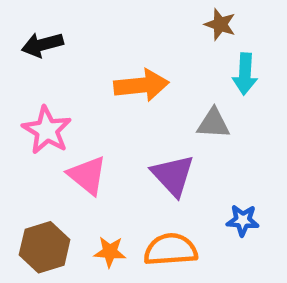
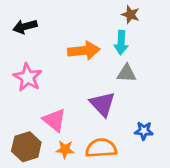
cyan arrow: (245, 74) -> (121, 43), moved
pink triangle: (87, 175) -> (54, 120), moved

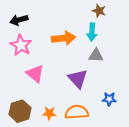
pink star: (28, 77) -> (21, 45), moved
pink triangle: (54, 120) -> (35, 74), moved

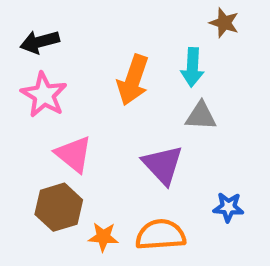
brown star: (99, 11) -> (224, 23), moved
orange arrow: (64, 38) -> (133, 80), turned 115
brown hexagon: (20, 111) -> (59, 207), moved

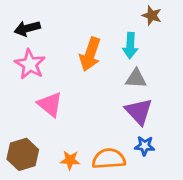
purple triangle: (163, 165) -> (139, 111), moved
brown hexagon: (59, 207) -> (23, 154), moved
blue star: (228, 207) -> (145, 146), moved

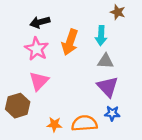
black arrow: (27, 28) -> (40, 22), moved
pink star: (30, 64) -> (37, 49), moved
pink triangle: (50, 104) -> (39, 81), turned 35
brown hexagon: (23, 154) -> (18, 106), moved

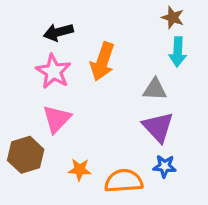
cyan arrow: (101, 36) -> (178, 52), moved
orange star: (54, 124) -> (80, 169), moved

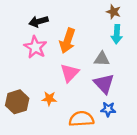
pink triangle: (57, 119) -> (70, 73), moved
orange star: (80, 169) -> (49, 99), moved

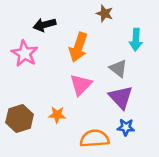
brown star: (114, 12) -> (105, 13), moved
pink star: (35, 47) -> (25, 53), moved
gray triangle: (102, 59) -> (118, 68), turned 35

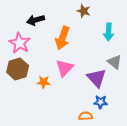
gray triangle: (118, 68) -> (115, 62), moved
orange star: (57, 115) -> (44, 82), moved
brown hexagon: (20, 118) -> (18, 69), moved
orange semicircle: (95, 138) -> (86, 116), moved, size x0.6

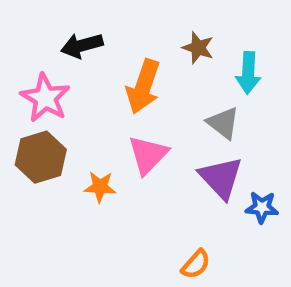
brown star: (84, 11) -> (198, 48), moved
gray triangle: (115, 62) -> (223, 123), moved
blue star: (101, 102) -> (262, 207), moved
orange semicircle: (86, 116) -> (196, 264), turned 136

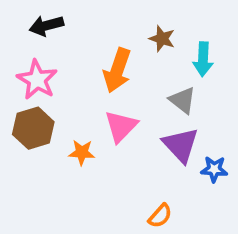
black arrow: (82, 45) -> (46, 26), moved

